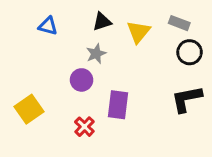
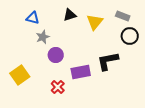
gray star: (96, 54) -> (43, 37), moved
black L-shape: (187, 99) -> (108, 61), moved
purple rectangle: (118, 105) -> (81, 72), turned 72

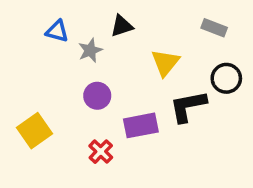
yellow triangle: (95, 22) -> (165, 63), moved
black circle: (130, 36) -> (226, 78), moved
gray star: (43, 37) -> (90, 50), moved

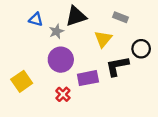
black triangle: (122, 26) -> (76, 16), size x1.5
gray rectangle: (214, 28) -> (120, 17), moved
purple circle: (97, 96) -> (61, 60), size x1.5

